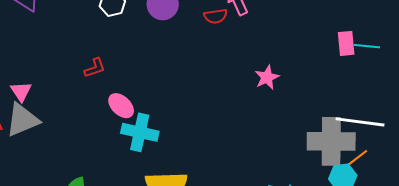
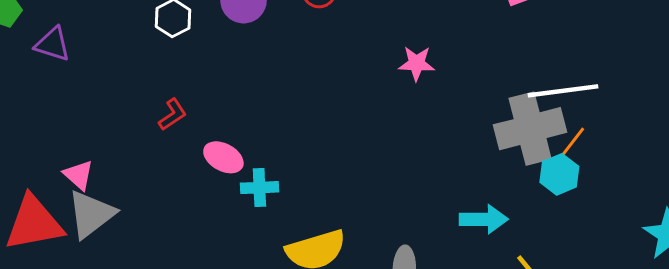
pink star: (267, 77) -> (417, 63), turned -30
cyan cross: (140, 132) -> (259, 188), size x0.7

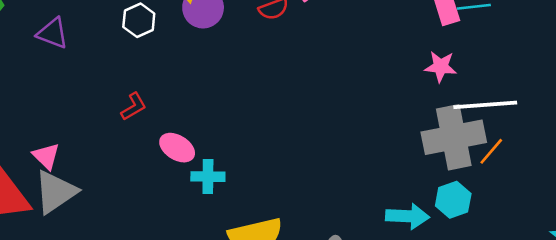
purple triangle: (53, 44) -> (53, 33), moved
pink star: (417, 63) -> (441, 67), moved
cyan hexagon: (559, 174) -> (453, 200), moved

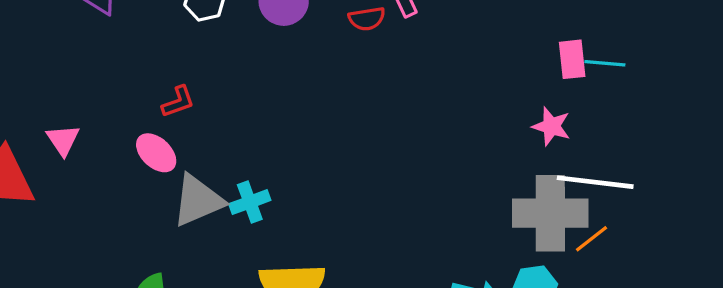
pink ellipse: (177, 148) -> (156, 153), moved
cyan cross: (208, 177) -> (250, 202), turned -32
gray triangle: (55, 192) -> (198, 201), moved

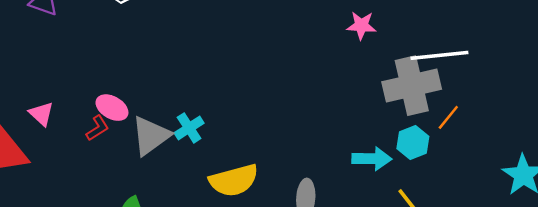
red L-shape: (178, 102) -> (98, 128), moved
pink star: (551, 126) -> (361, 25), moved
orange line: (591, 239) -> (448, 117), moved

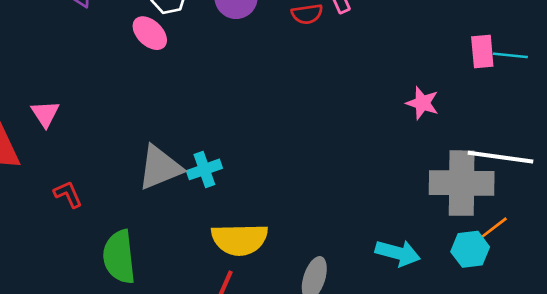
pink ellipse: (112, 108) -> (150, 33), moved
red L-shape: (98, 128) -> (68, 194), moved, turned -96
cyan hexagon: (413, 143) -> (470, 249), moved

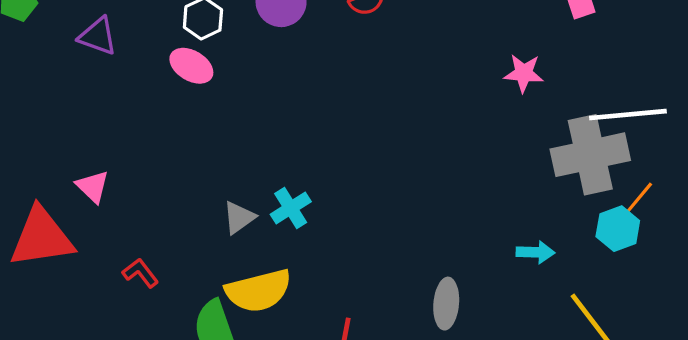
gray triangle: (160, 167) -> (239, 218), size x0.6
yellow semicircle: (240, 239) -> (258, 291), moved
cyan arrow: (398, 253) -> (536, 252), size x0.7

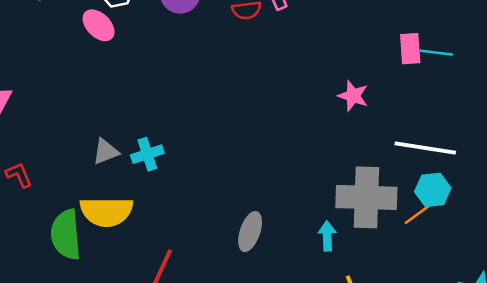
gray cross: (590, 155) -> (366, 197), moved
cyan hexagon: (618, 229) -> (433, 190), moved
cyan arrow: (536, 252) -> (327, 236), turned -108
gray ellipse: (446, 304) -> (250, 232), moved

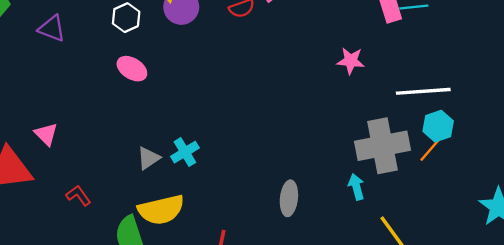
pink ellipse: (99, 25) -> (132, 69), moved

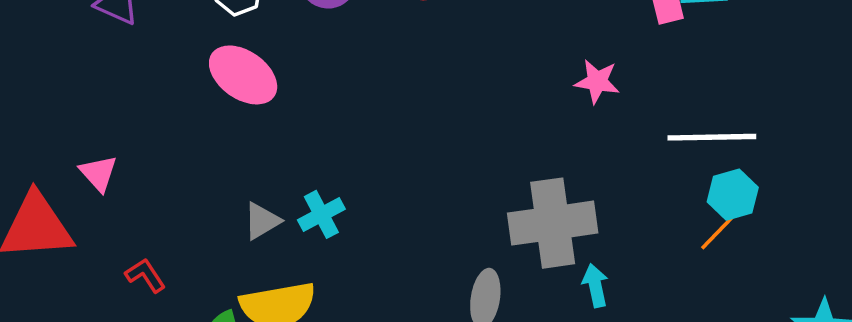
pink ellipse: (132, 69) -> (243, 75), size x1.4
gray cross: (382, 146) -> (553, 223), moved

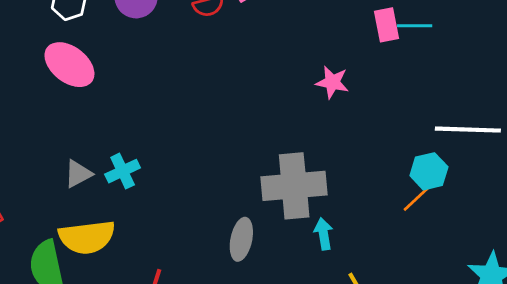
white line: (712, 137) -> (468, 130), moved

